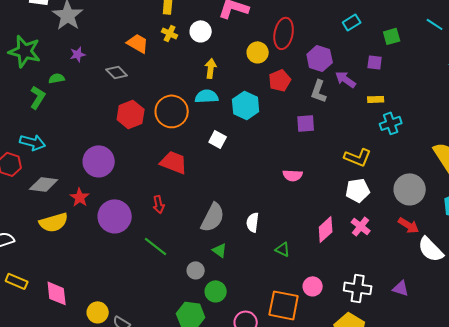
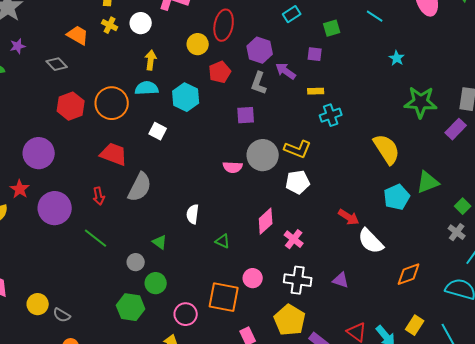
gray circle: (410, 189) -> (263, 155), moved
gray semicircle: (213, 217) -> (140, 187), moved
pink cross: (361, 226) -> (294, 239), moved

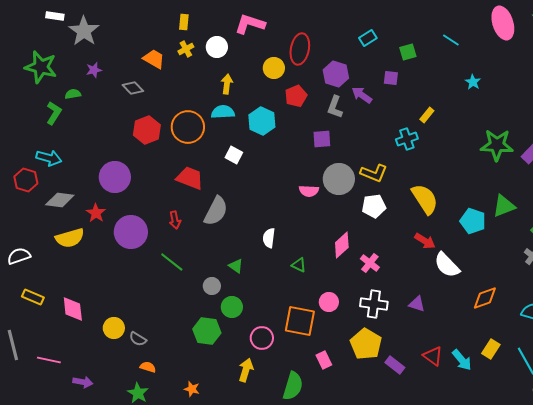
yellow cross: (110, 25) -> (186, 49), turned 35
yellow rectangle: (316, 91) -> (427, 115), moved, turned -49
green star: (421, 102) -> (497, 145), moved
yellow semicircle: (387, 149) -> (425, 199), moved
cyan pentagon: (397, 197) -> (473, 221), turned -30

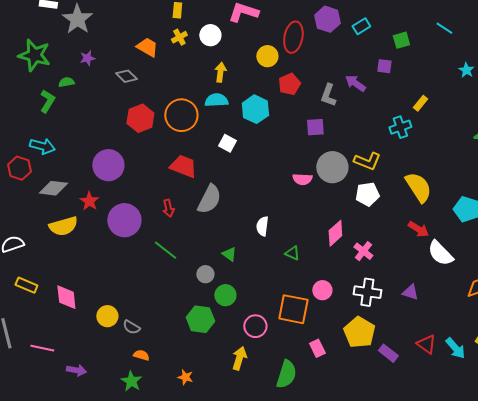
purple hexagon: (336, 74) -> (327, 19), moved

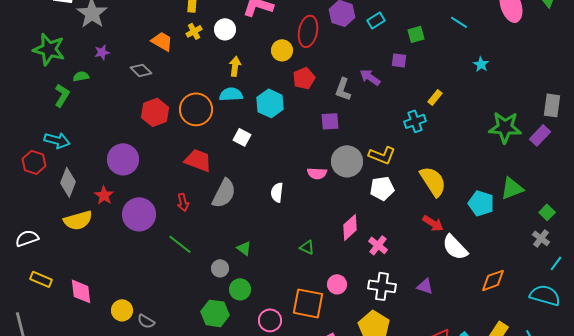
gray diamond: (53, 188) -> (68, 182), turned -76
white semicircle: (262, 226) -> (277, 192), moved

